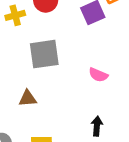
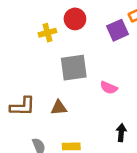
pink semicircle: (98, 75) -> (109, 88), moved

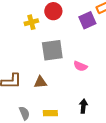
black arrow: (121, 133) -> (83, 106), moved

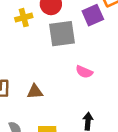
gray square: (52, 50) -> (62, 34), moved

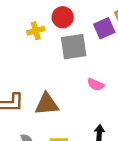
brown triangle: (35, 92) -> (47, 104), size x1.5

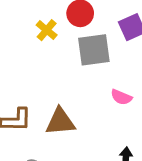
yellow cross: (36, 31) -> (47, 30), turned -35

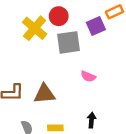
yellow cross: (47, 30) -> (35, 28), size x1.6

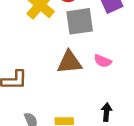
brown triangle: (44, 94) -> (69, 62), moved

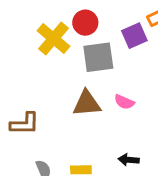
black arrow: (106, 112) -> (129, 160), turned -90

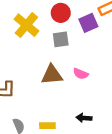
red circle: (85, 23) -> (61, 13), moved
gray square: (98, 57) -> (61, 39), size x0.7

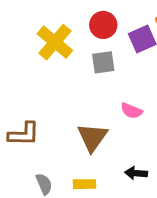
brown triangle: (52, 75) -> (92, 137), moved, turned -50

